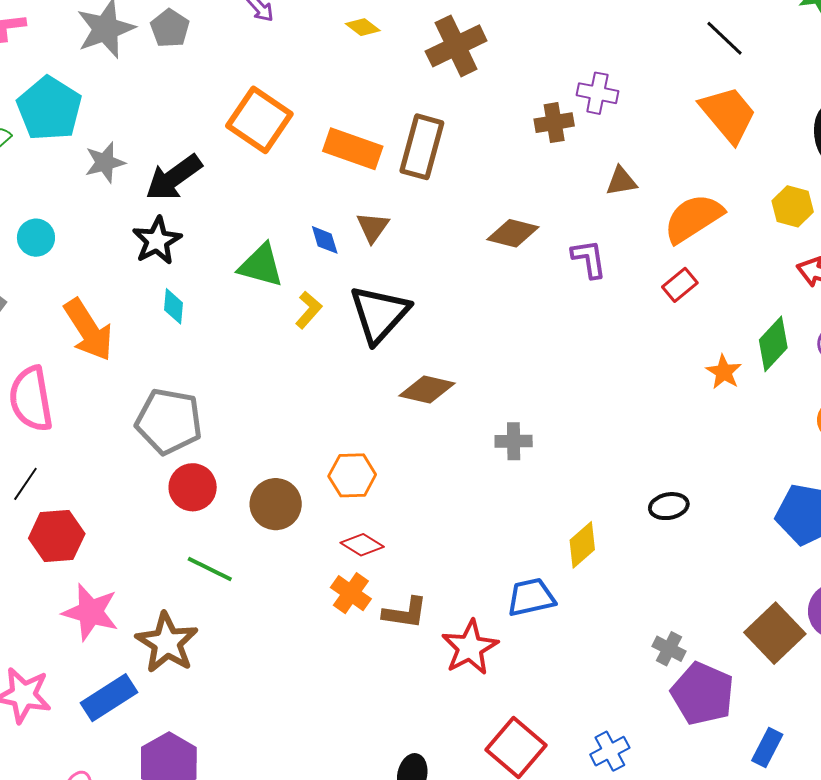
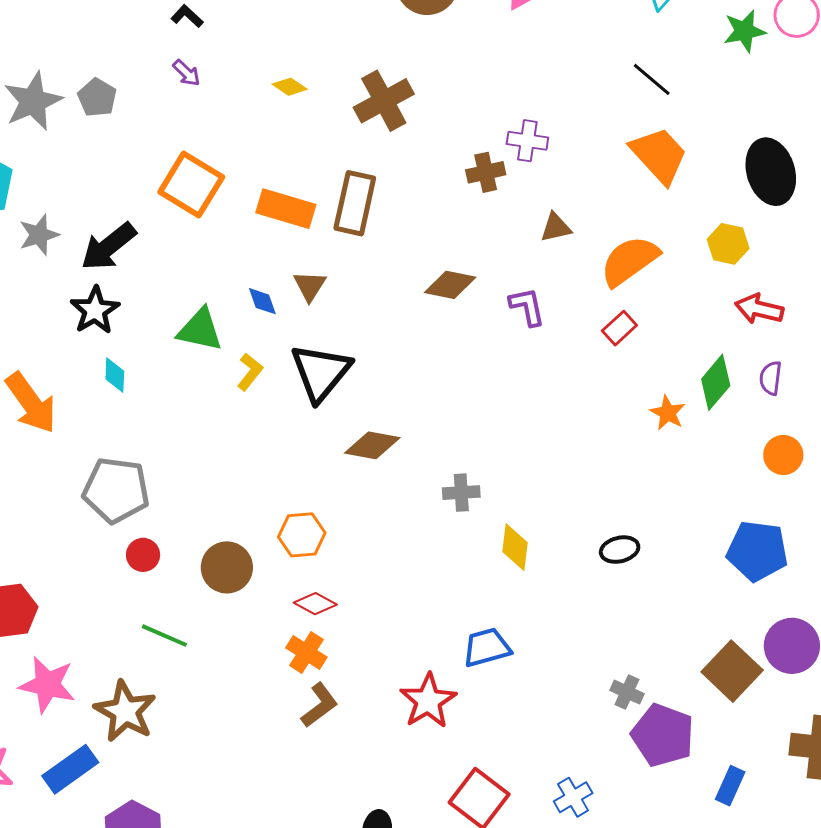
red circle: (193, 487) -> (143, 555), size x0.7
yellow diamond: (582, 545) -> (515, 547), moved, turned -39
brown L-shape: (405, 613) -> (319, 705), moved, turned -42

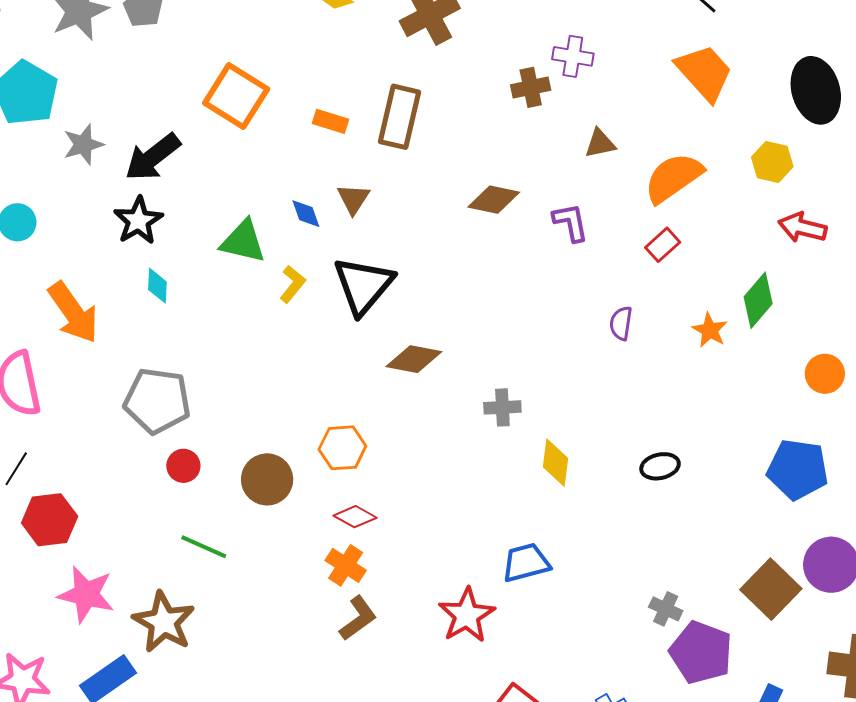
orange rectangle: (286, 209) -> (330, 121), size x0.6
purple semicircle: (771, 378) -> (621, 323), moved

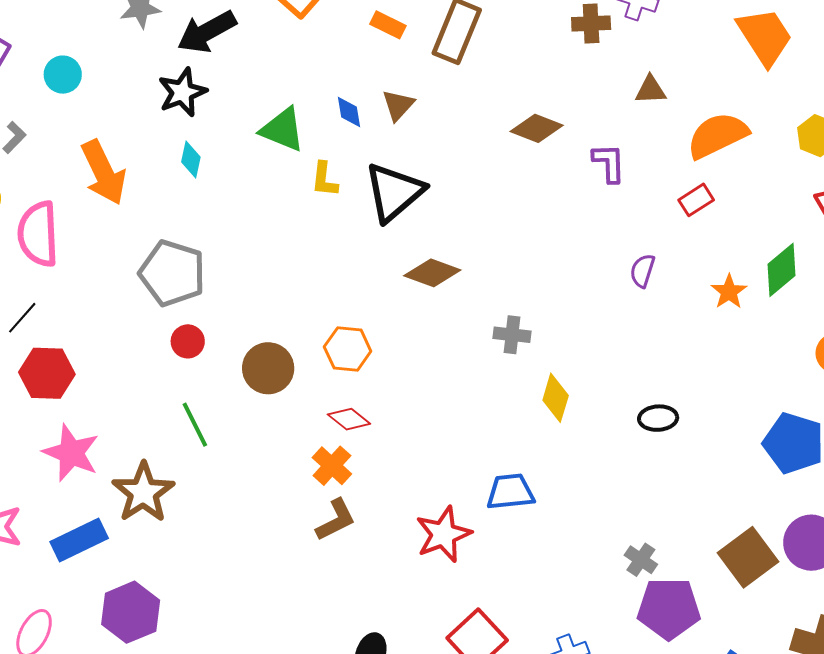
yellow L-shape: (292, 284) -> (324, 179), turned 138
green line: (204, 547) -> (195, 425), turned 30
purple pentagon: (701, 652) -> (669, 608), turned -30

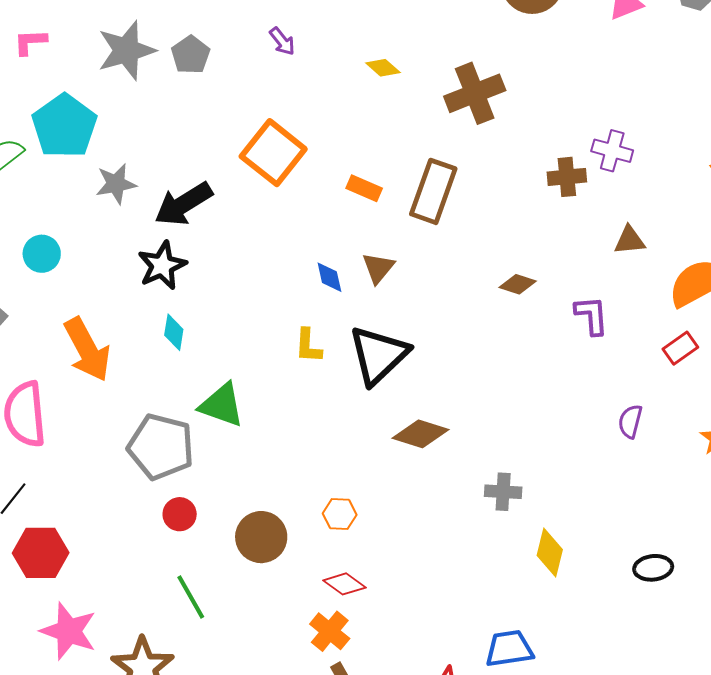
brown diamond: (537, 128) -> (518, 284), size x0.7
green triangle: (283, 130) -> (222, 405), moved
orange hexagon: (348, 349) -> (340, 514), size x0.7

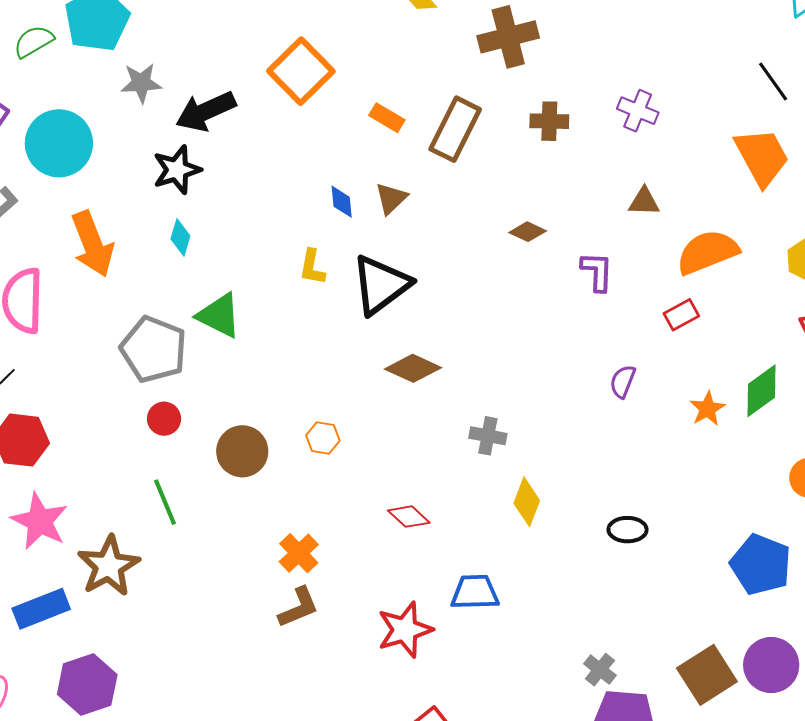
brown cross: (567, 177) -> (549, 121), moved
cyan circle: (42, 254) -> (59, 143), size x1.8
red diamond: (344, 584) -> (409, 517), moved

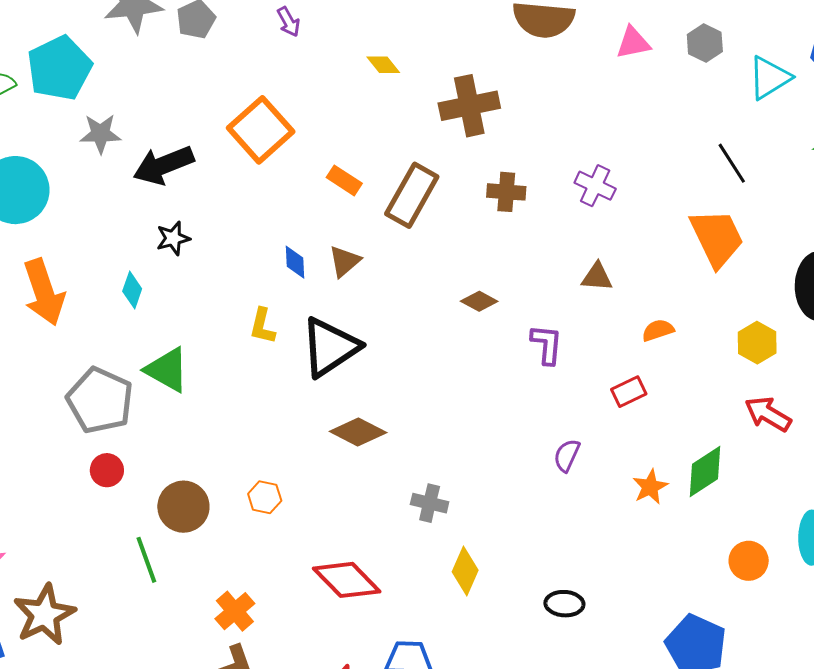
black star: (177, 170) -> (173, 238), moved, size x0.7
orange semicircle: (707, 252) -> (658, 330), size x0.5
green line: (165, 502) -> (146, 560), moved
red diamond: (409, 517) -> (347, 580), size x1.6

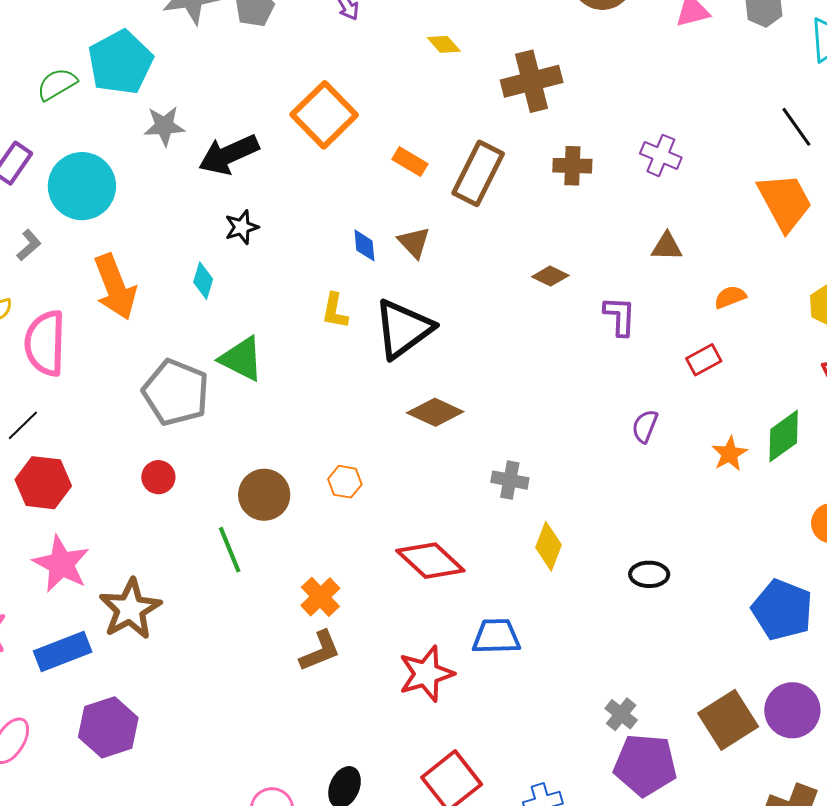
brown triangle: (345, 261) -> (414, 242), turned -30
red circle: (107, 470) -> (158, 477), moved

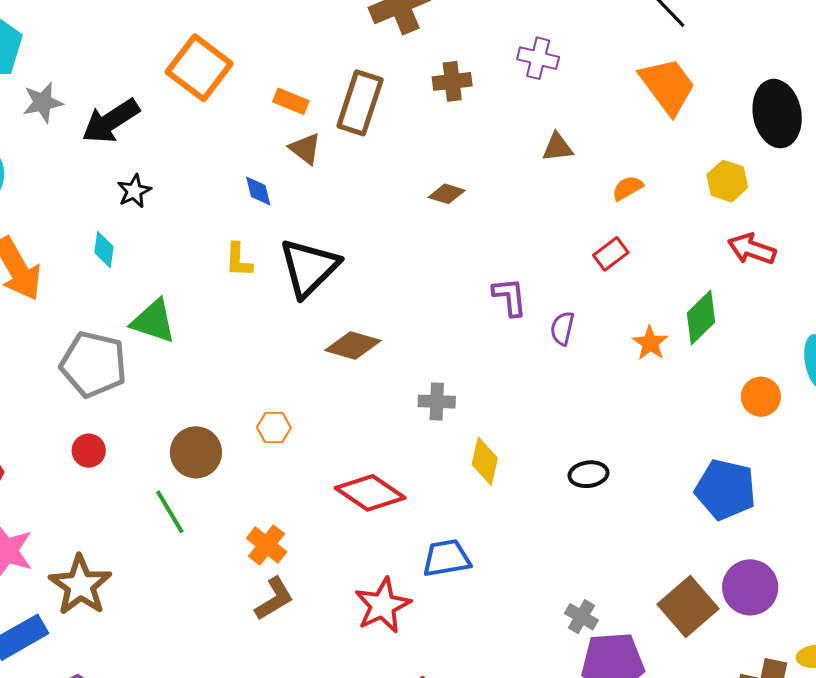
brown triangle: (414, 242) -> (305, 149), moved
purple L-shape: (620, 316) -> (510, 297), moved

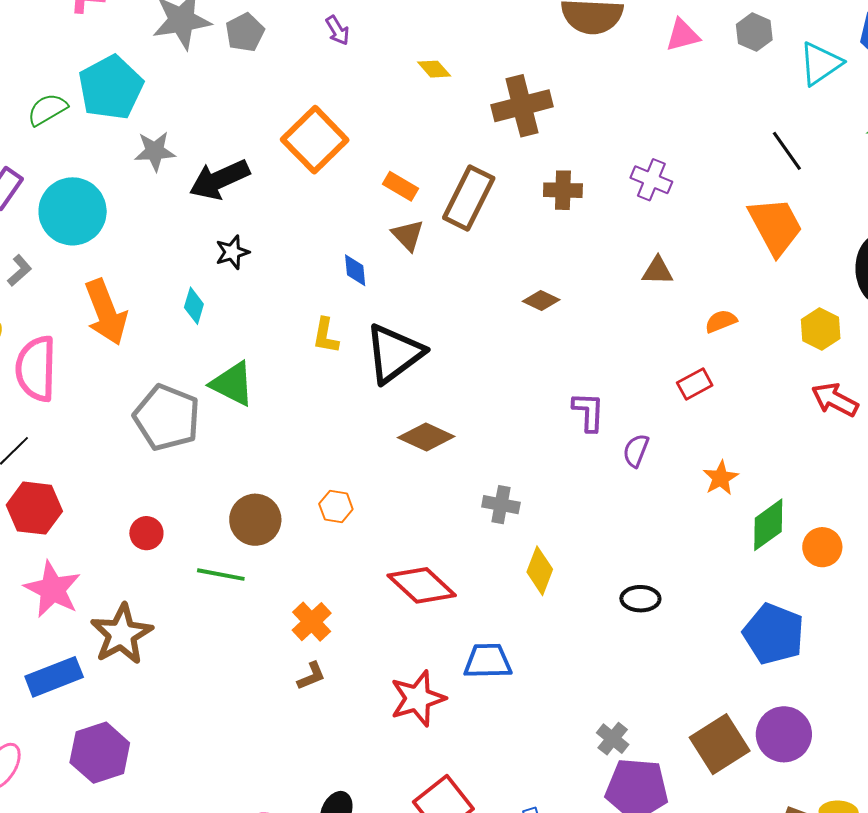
green diamond: (701, 318) -> (768, 525), moved
red circle: (89, 451) -> (146, 533), moved
green line: (170, 512) -> (221, 575), turned -57
brown L-shape: (274, 599) -> (311, 676), size x0.7

